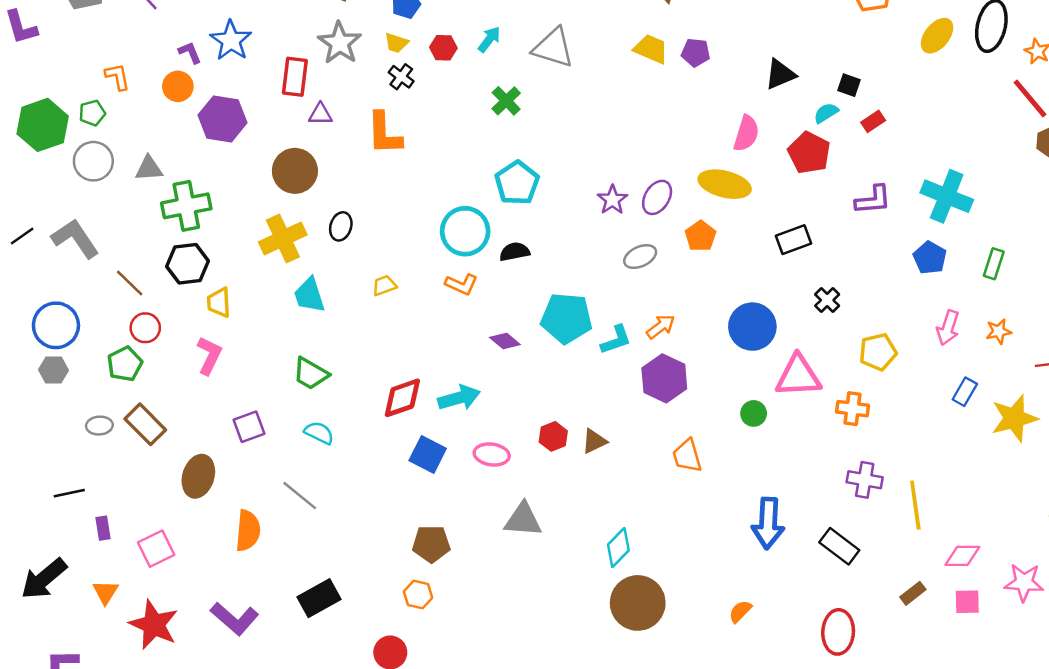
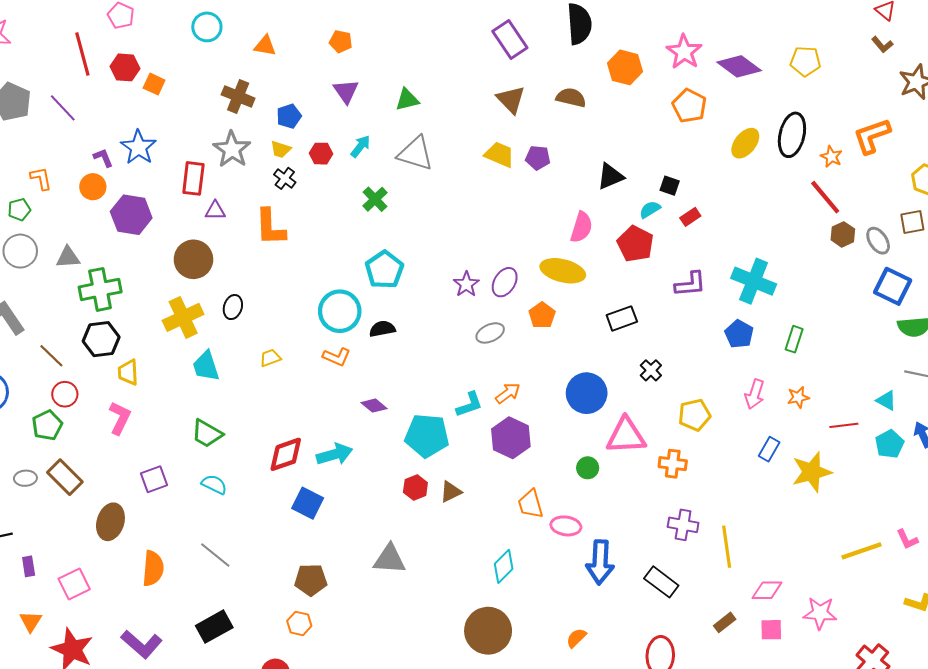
cyan pentagon: (567, 318) -> (427, 436), moved
pink ellipse: (492, 454) -> (566, 526), moved
gray line: (300, 496) -> (215, 555), moved
cyan diamond: (618, 547) -> (504, 566), moved

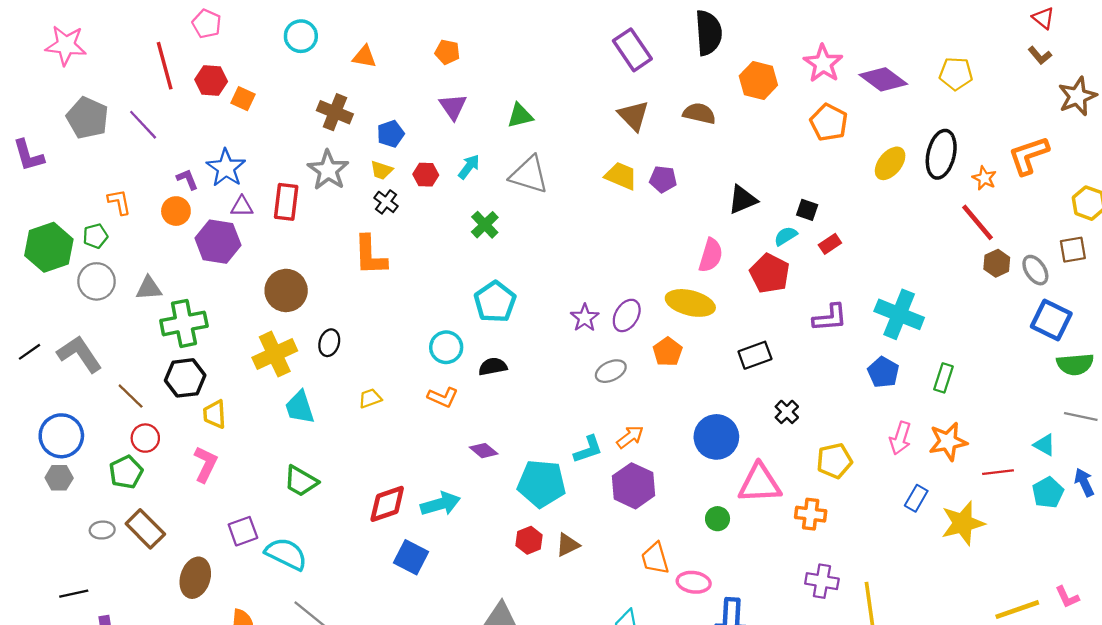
purple triangle: (215, 211) -> (242, 206), moved
cyan circle: (340, 311) -> (446, 347), size x0.7
orange star: (798, 397) -> (948, 441), size x1.6
cyan semicircle: (214, 484) -> (286, 554), moved, size x1.5

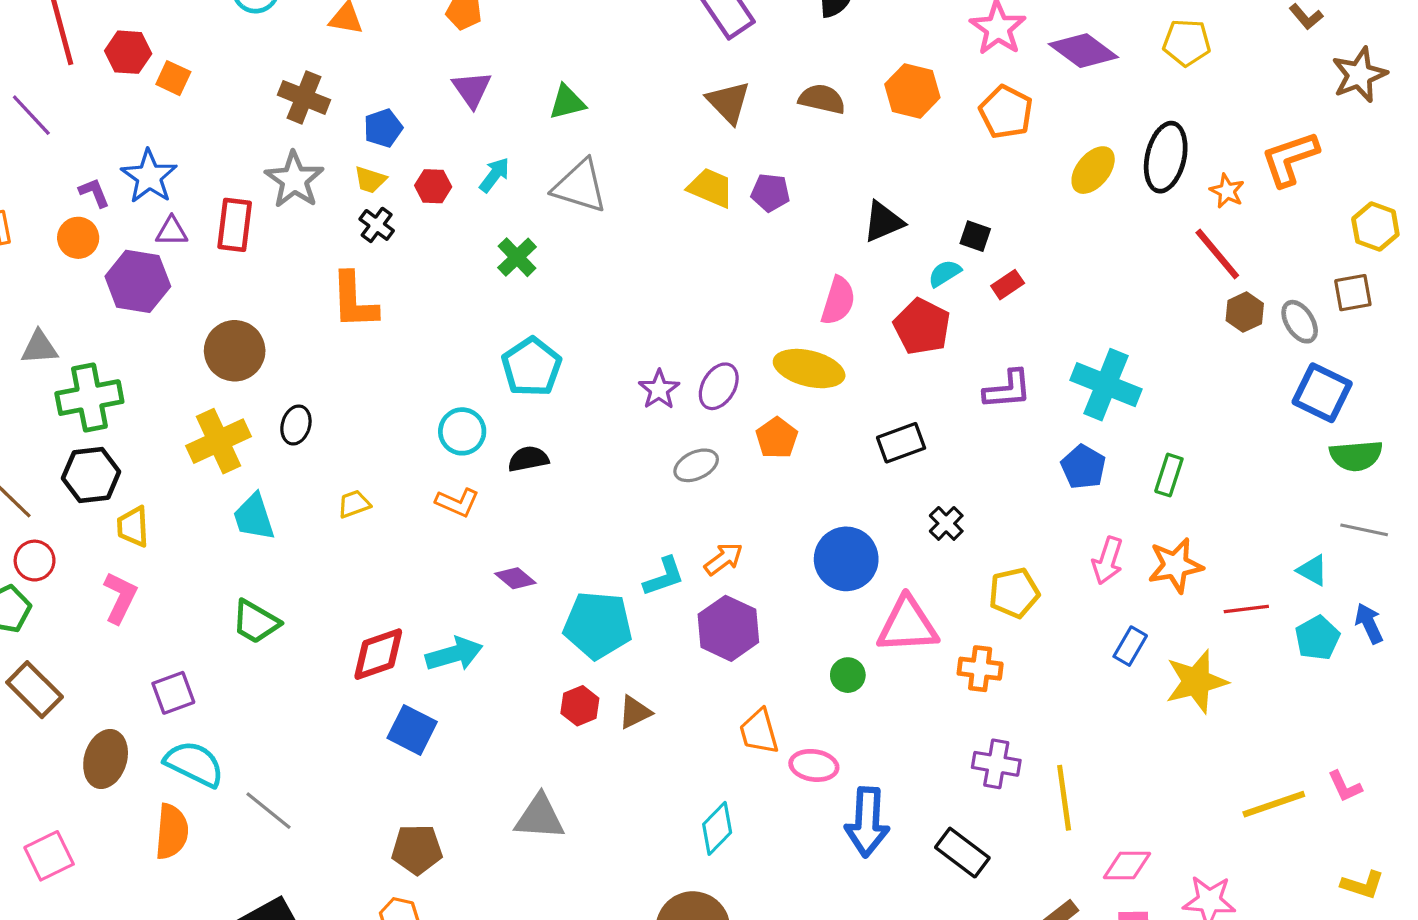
orange hexagon: (758, 80) -> (912, 91), moved
cyan semicircle: (286, 554) -> (194, 764), moved

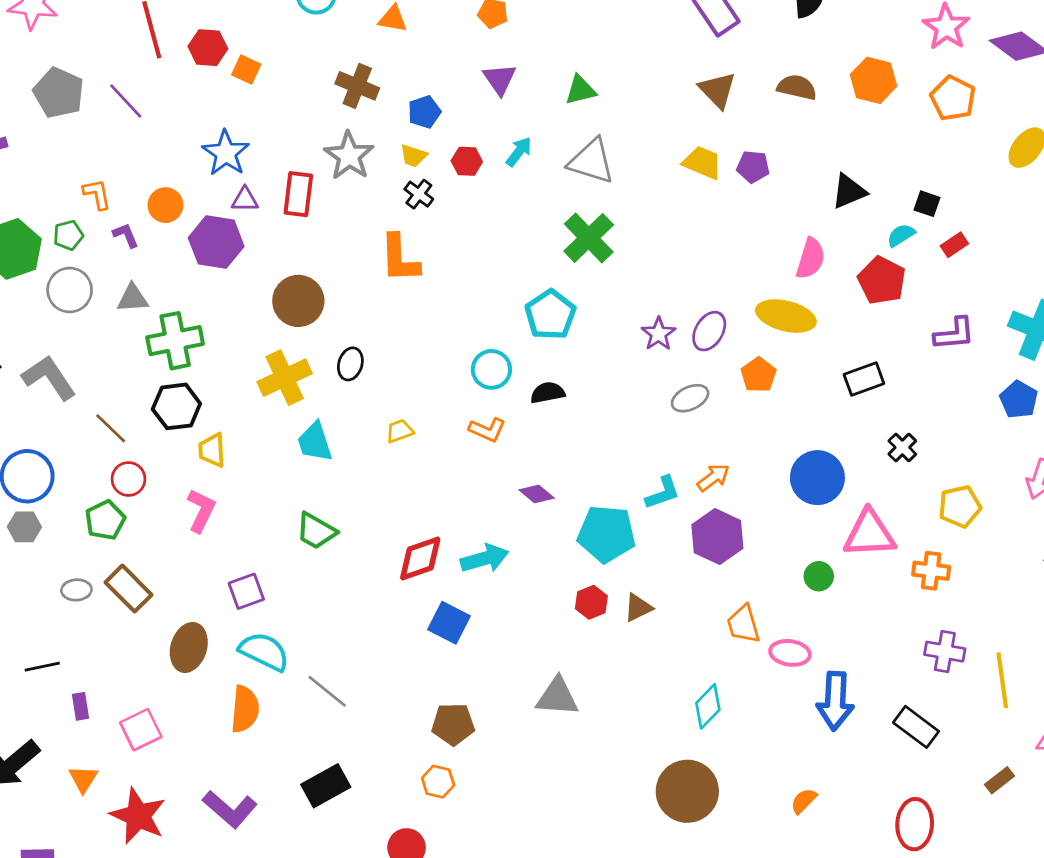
purple L-shape: (94, 193) -> (126, 235), moved
green cross: (517, 257) -> (589, 238), moved, size x1.5

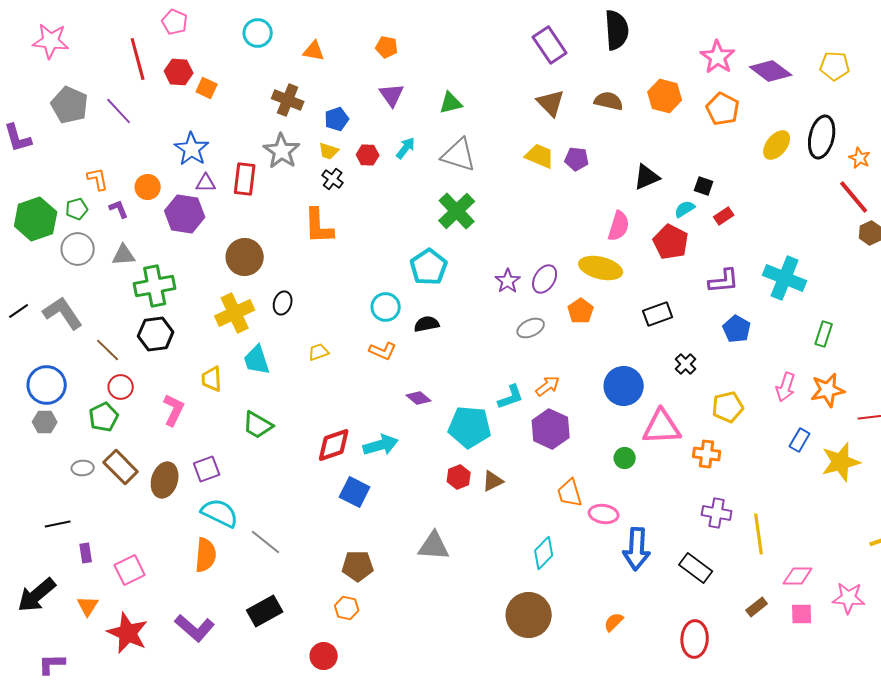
blue pentagon: (1019, 400) -> (737, 329), moved
yellow trapezoid: (212, 450) -> (212, 379), moved
brown ellipse: (189, 647) -> (165, 480), moved

